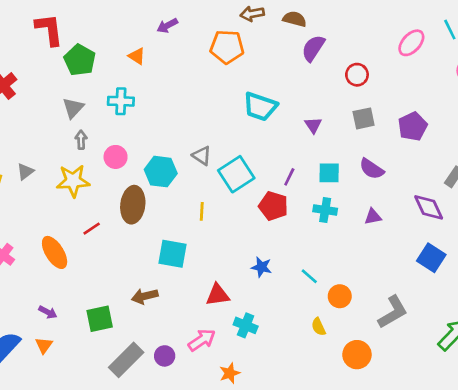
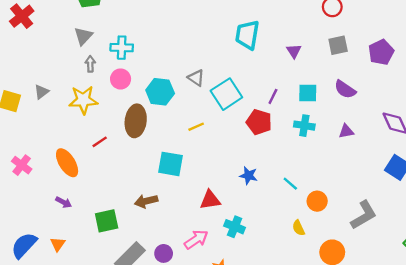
cyan cross: (121, 101) -> (122, 48), moved
cyan trapezoid: (260, 107) -> (247, 35), turned 80
yellow line: (202, 211) -> (196, 127), turned 63
purple arrow: (48, 312) -> (64, 202), moved

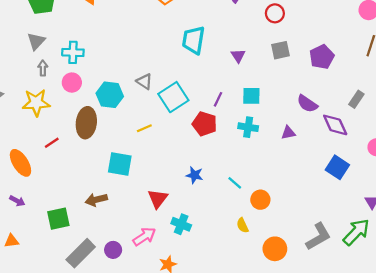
purple semicircle: (345, 89) -> (307, 104), moved
red triangle: (210, 200) -> (158, 199), turned -45
gray L-shape: (364, 215) -> (318, 237), moved
orange triangle: (58, 244) -> (12, 241), turned 48

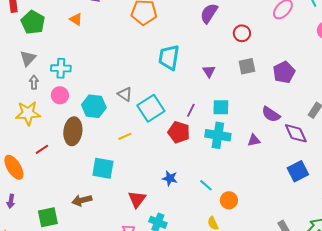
cyan cross: (248, 127) -> (218, 135), size x1.4
blue square: (337, 167) -> (298, 171), turned 30
purple arrow: (17, 201) -> (11, 201), turned 72

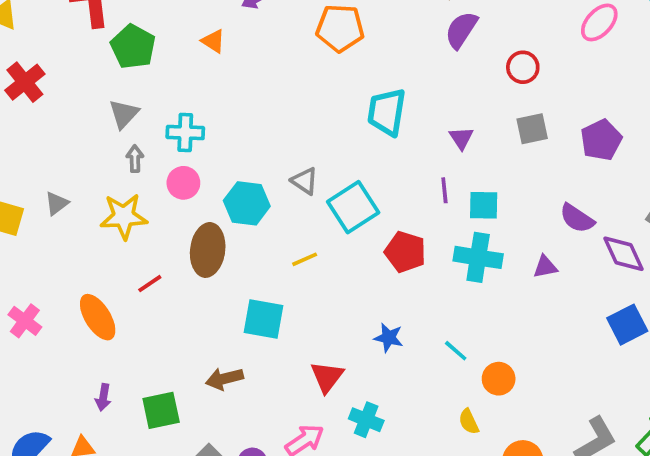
purple line: (191, 110) -> (444, 190), moved, turned -32
purple arrow: (11, 201) -> (103, 397), moved

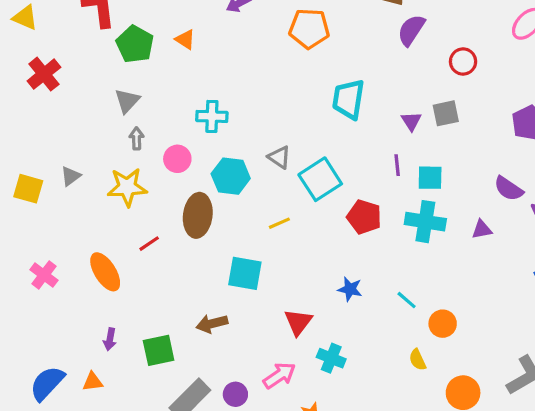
orange triangle: (213, 41) -> (185, 40), moved
gray square: (532, 129) -> (446, 113), moved
cyan cross: (185, 132) -> (212, 116), moved

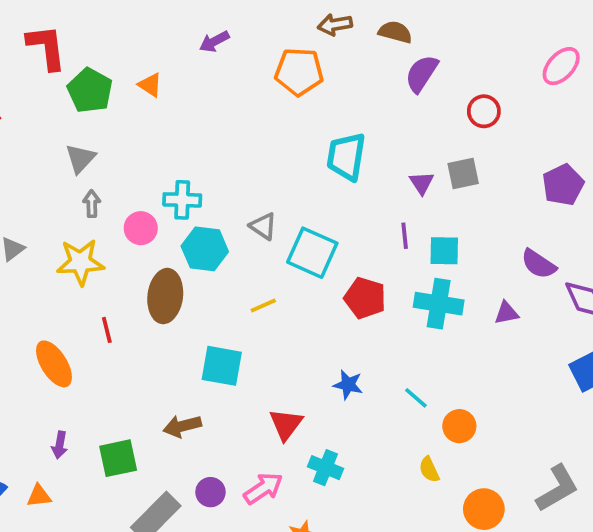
cyan cross: (212, 116) -> (182, 200), moved
cyan square: (320, 179) -> (312, 253), turned -33
red line: (149, 244) -> (107, 330), turned -70
purple circle: (235, 394) -> (210, 492), moved

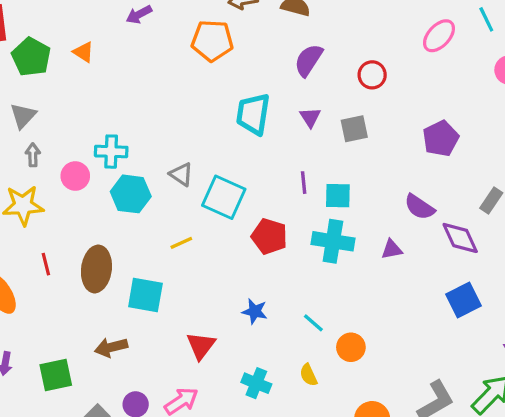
purple semicircle: (422, 74) -> (309, 60), moved
purple triangle: (422, 183) -> (310, 117), moved
brown ellipse: (165, 296) -> (96, 269), moved
cyan cross: (325, 468) -> (256, 383), moved
yellow semicircle: (429, 469) -> (309, 375), moved

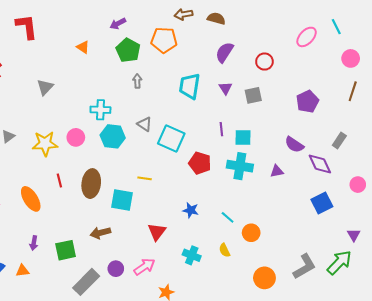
green pentagon: (31, 57) -> (128, 50), moved
gray arrow: (33, 155) -> (137, 81), moved
pink circle: (75, 176) -> (76, 137), moved
yellow line: (181, 243) -> (145, 178), moved, turned 32

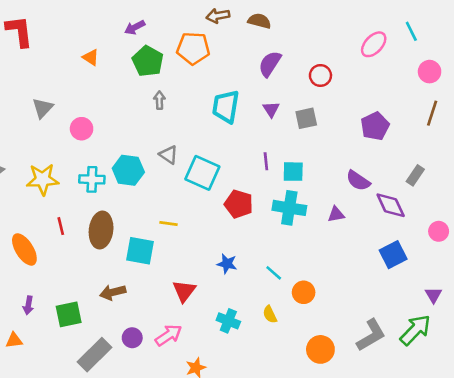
cyan cross: (100, 110) -> (92, 179), moved
pink circle: (76, 137) -> (82, 129), moved

